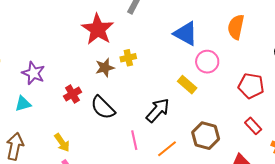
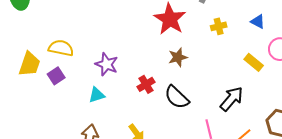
blue triangle: (186, 34) -> (258, 21), size x0.6
yellow cross: (128, 58) -> (219, 26), moved
yellow rectangle: (187, 85) -> (254, 62), moved

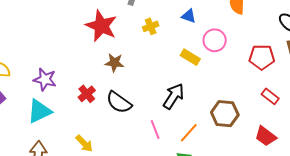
brown star: (178, 57) -> (114, 63), turned 30
cyan triangle: (97, 95) -> (39, 111), size x1.5

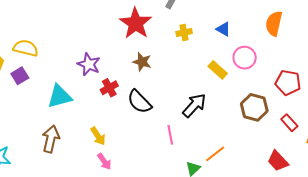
purple star: (45, 79) -> (89, 64), moved
brown hexagon: (225, 114) -> (254, 107), moved
orange line: (189, 133) -> (215, 154), moved

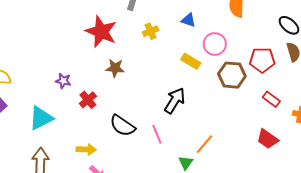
purple star: (89, 64) -> (63, 81), size x0.7
black semicircle: (139, 102) -> (122, 126), moved
brown hexagon: (254, 107) -> (232, 75), moved
yellow arrow: (98, 136) -> (86, 149), turned -42

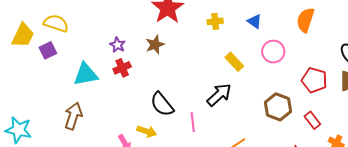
yellow rectangle: (191, 61) -> (234, 62), moved
brown star: (115, 68) -> (155, 45), moved, turned 30
brown hexagon: (232, 75) -> (278, 107), moved
red cross: (88, 100) -> (122, 68), moved
yellow arrow: (86, 149) -> (147, 131), moved

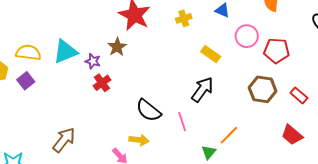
brown star: (155, 45) -> (117, 47), moved
cyan triangle: (86, 74) -> (65, 52), moved
red pentagon: (314, 80) -> (277, 51), moved
brown arrow: (73, 116) -> (64, 140), turned 32

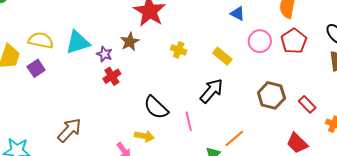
yellow cross: (184, 18) -> (179, 50), moved, turned 35
red pentagon: (277, 51) -> (294, 41), moved, turned 30

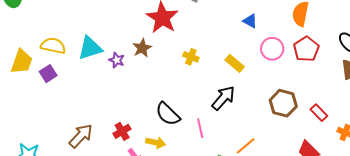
red cross: (112, 76) -> (122, 131), moved

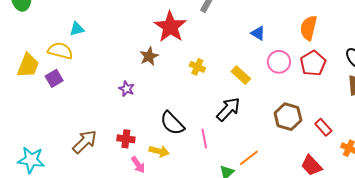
cyan triangle: (90, 48) -> (77, 29), moved, size x0.6
purple star: (117, 60) -> (127, 89), moved
red cross: (122, 131) -> (126, 139), turned 36

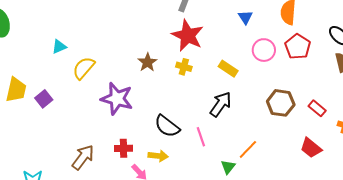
red star: (170, 27) -> (188, 35), moved
blue triangle: (258, 33) -> (245, 17), moved, turned 35
yellow semicircle: (60, 51) -> (84, 68), moved, turned -55
brown star: (149, 56) -> (147, 62), moved
purple star: (127, 89) -> (117, 99), size x2.0

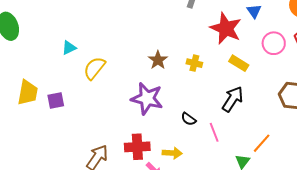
red star: (188, 35) -> (226, 28), moved
purple square: (44, 99) -> (56, 100), turned 30
purple star: (117, 99) -> (147, 98), moved
black semicircle: (167, 126) -> (189, 119), moved, size x0.6
red cross: (124, 148) -> (137, 147), size x1.4

